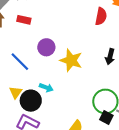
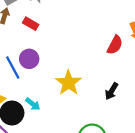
purple circle: (46, 47) -> (29, 59), moved

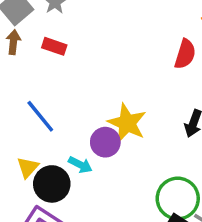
purple circle: (29, 59) -> (105, 142), moved

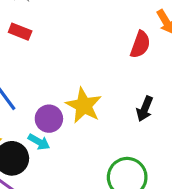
purple circle: (105, 142) -> (49, 119), moved

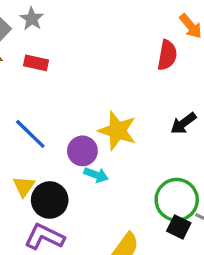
black arrow: (145, 109) -> (183, 123), turned 40
cyan arrow: (39, 142) -> (96, 175), moved

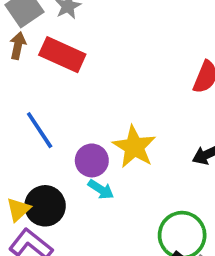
red rectangle: (36, 63) -> (62, 55), size x1.6
yellow triangle: (24, 186) -> (18, 209), moved

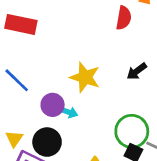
purple circle: (92, 160) -> (53, 105), moved
black circle: (45, 206) -> (47, 142), moved

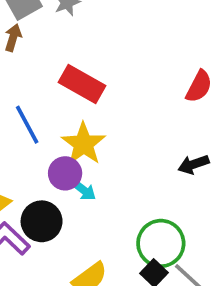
red rectangle: (21, 24) -> (82, 84), moved
yellow star: (85, 77) -> (84, 144), moved

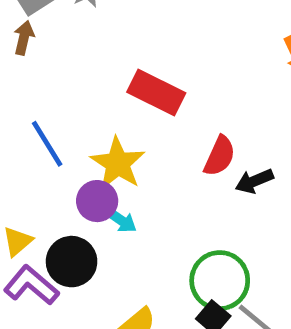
red rectangle: (82, 84) -> (156, 93), moved
red semicircle: (199, 86) -> (220, 156), moved

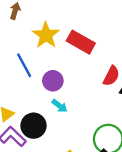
yellow star: (118, 163) -> (46, 35), moved
purple circle: (97, 201) -> (53, 81), moved

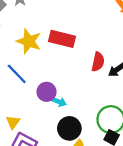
purple circle: (53, 81) -> (47, 92), moved
black circle: (33, 126) -> (69, 128), moved

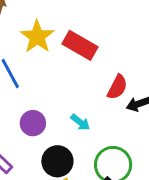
purple circle: (47, 92) -> (33, 123), moved
cyan arrow: (59, 102) -> (80, 122), moved

